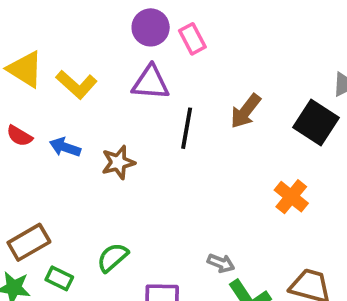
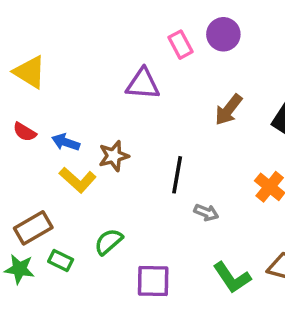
purple circle: (151, 27) -> (223, 34), moved
yellow L-shape: (76, 84) -> (78, 180), moved
black line: (187, 128) -> (177, 175), moved
gray arrow: (221, 263) -> (206, 212), moved

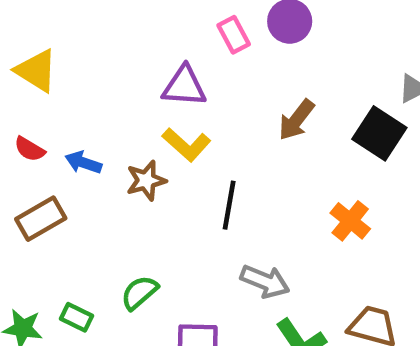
yellow L-shape: (78, 180) -> (186, 145), moved
gray arrow: (206, 212) -> (265, 281), moved, size x1.5
brown rectangle: (33, 228) -> (41, 219), moved

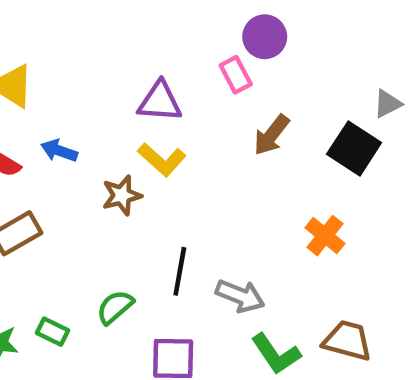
pink rectangle: (234, 35) -> (236, 75), moved
blue arrow: (83, 163) -> (59, 151), moved
black line: (229, 205) -> (180, 271), moved

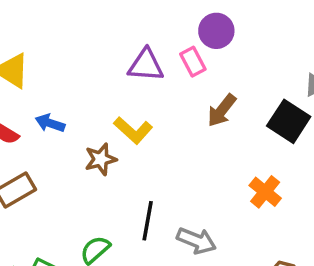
purple triangle: (160, 102) -> (146, 65), moved

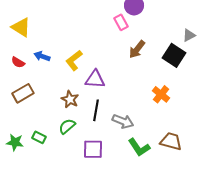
purple triangle: (146, 65) -> (95, 79), moved
yellow L-shape: (133, 130) -> (74, 60), moved, turned 100
brown star: (101, 159) -> (70, 99), moved, turned -30

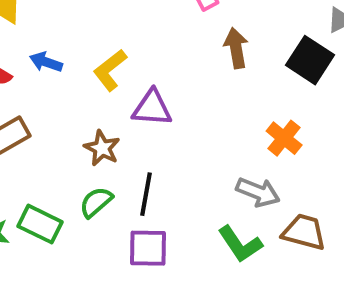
brown arrow: (137, 49) -> (236, 48), turned 132
black line: (96, 110) -> (146, 194), moved
gray arrow: (123, 121) -> (258, 192), moved
green rectangle: (39, 137) -> (40, 224), size x1.5

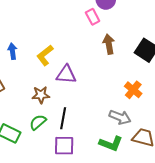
blue arrow: (46, 62) -> (12, 51), turned 63
brown star: (102, 148) -> (41, 95), turned -30
green L-shape: (240, 244) -> (111, 144), turned -35

